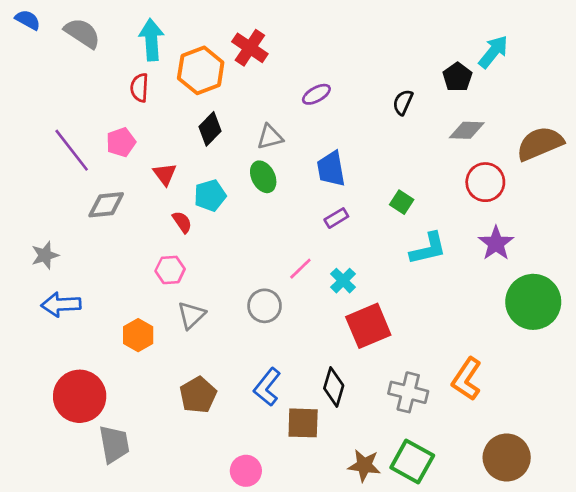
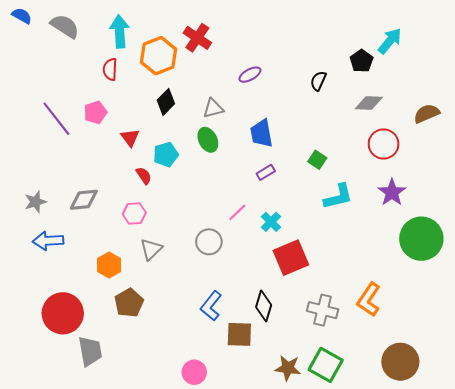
brown semicircle: (540, 144) -> (427, 113), size x0.7
gray diamond: (106, 205) -> (84, 200), moved
brown pentagon: (198, 395) -> (129, 303), moved

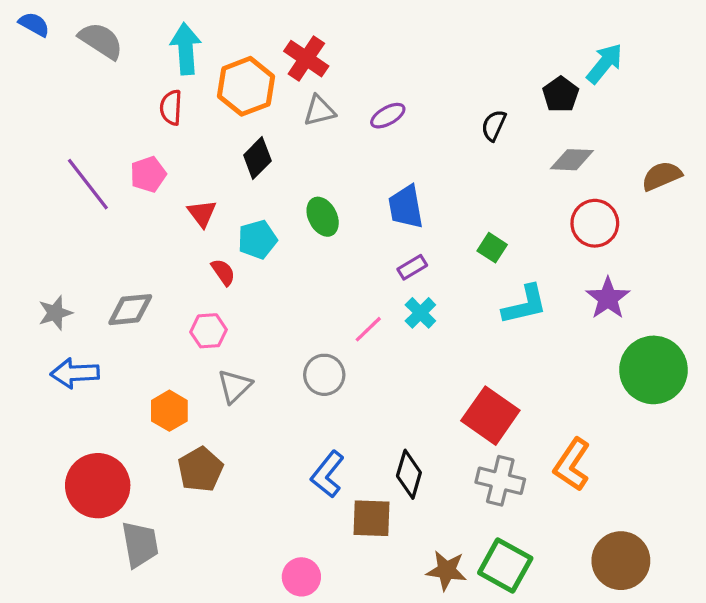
gray triangle: (213, 108) -> (319, 111), moved
cyan cross: (271, 222) -> (420, 313), moved
red square: (291, 258) -> (490, 416), moved, turned -32

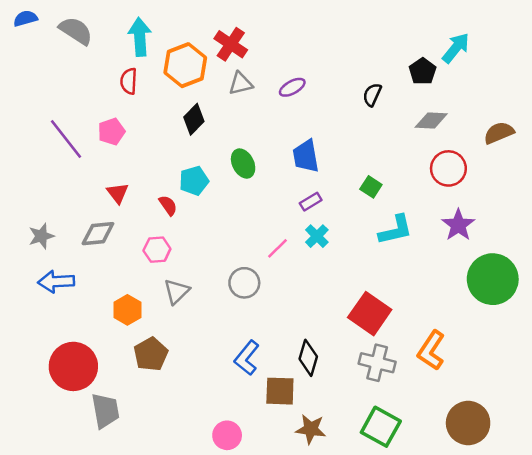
blue semicircle: (34, 24) -> (25, 18), turned -45
red triangle: (202, 213) -> (118, 193), moved
brown star: (446, 570) -> (311, 429), moved

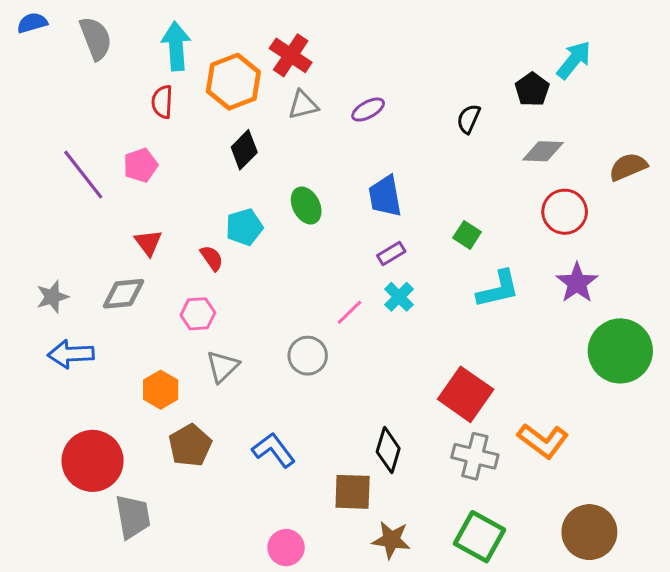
gray semicircle: (76, 31) -> (96, 38), turned 36
orange L-shape: (431, 350) -> (543, 441), turned -87
blue L-shape: (247, 358) -> (274, 450), moved, turned 104

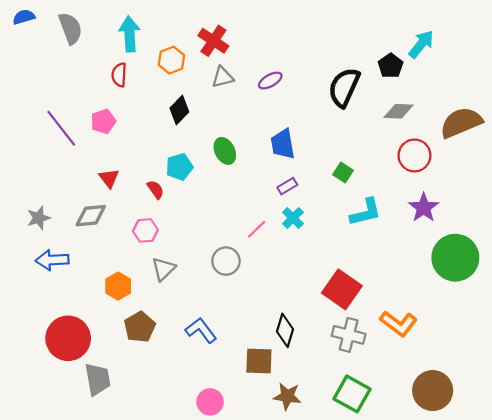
orange hexagon: (233, 82) -> (171, 60), size x0.7
black semicircle: (469, 119) -> (344, 87), size x1.8
brown semicircle: (628, 167) -> (461, 123), size x1.5

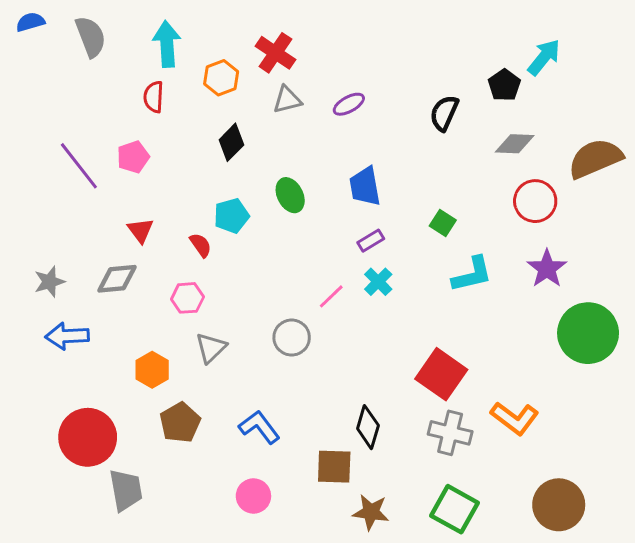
black semicircle: (344, 87) -> (444, 113), size x0.7
pink circle: (210, 402) -> (253, 496), moved

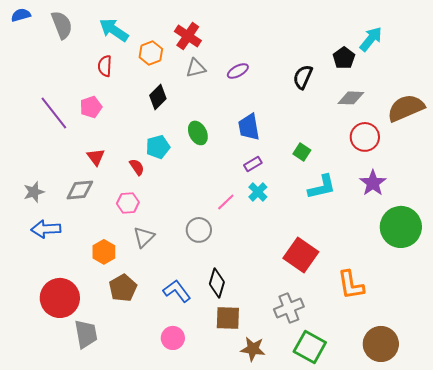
cyan arrow: (167, 44) -> (114, 30), turned -52
orange L-shape: (515, 418) -> (351, 285), turned 44
black diamond: (368, 427) -> (217, 283), moved
gray cross: (450, 433) -> (289, 308), moved, turned -36

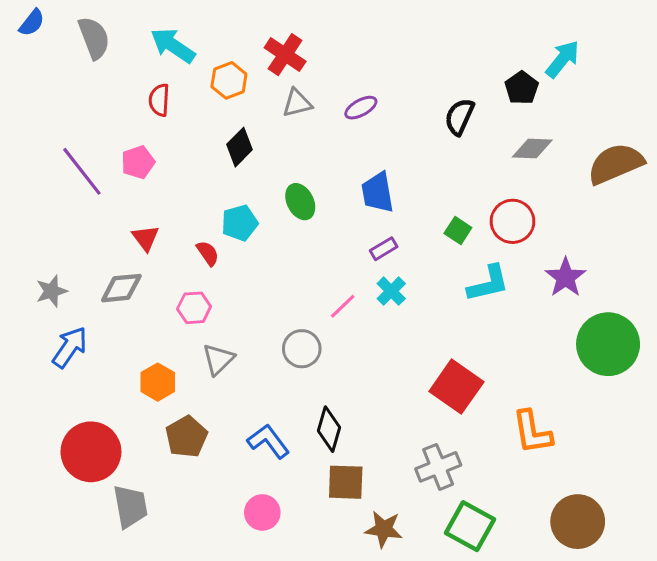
blue semicircle: (21, 15) -> (32, 23), turned 144
red circle: (365, 137) -> (513, 221), moved
blue arrow: (46, 229) -> (70, 347), turned 128

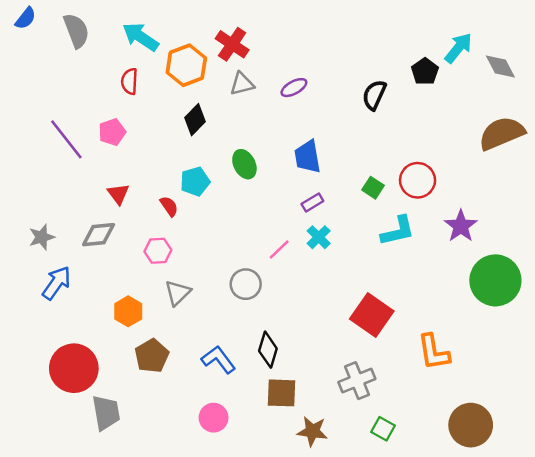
orange hexagon: (229, 80) -> (186, 65), size x1.4
gray diamond: (532, 149) -> (500, 67), moved, turned 60
green square: (470, 526) -> (383, 429), size x0.6

